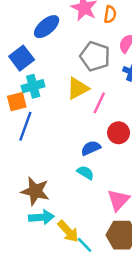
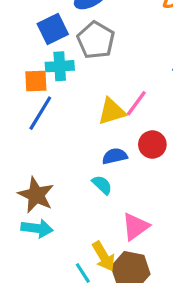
gray pentagon: (95, 56) -> (96, 40), moved
yellow triangle: (78, 88) -> (112, 112), moved
yellow arrow: (68, 231) -> (104, 256), moved

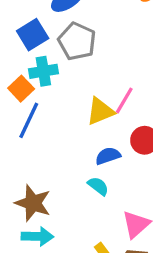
orange square: (36, 81) -> (21, 89), turned -35

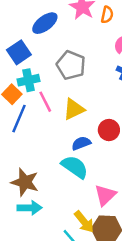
gray pentagon: (77, 41) -> (71, 65), moved
pink line: (124, 100) -> (45, 102), moved, turned -55
cyan semicircle: (98, 186) -> (75, 167), size x1.6

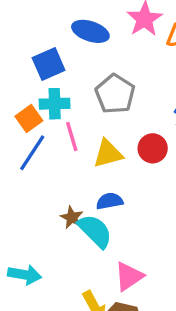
blue ellipse: (45, 23) -> (90, 31), turned 45
red circle: (109, 130) -> (153, 148), moved
brown star: (25, 182) -> (72, 217), moved, size x0.6

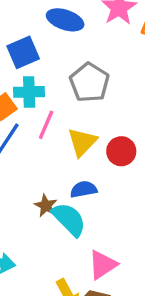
pink line: (72, 137) -> (46, 125), turned 40
red circle: (153, 148) -> (121, 151), moved
yellow triangle: (108, 154) -> (82, 142), turned -32

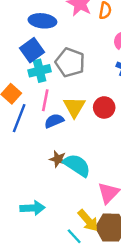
blue square: (23, 52) -> (32, 50), moved
cyan cross: (29, 92) -> (40, 71), moved
blue semicircle: (84, 189) -> (54, 121), moved

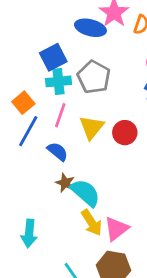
blue ellipse: (42, 21) -> (90, 28), moved
blue semicircle: (54, 121) -> (58, 151), moved, turned 54
cyan arrow: (33, 208) -> (29, 233), turned 90
yellow arrow: (88, 220) -> (92, 223), moved

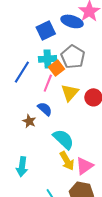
blue square: (53, 57) -> (46, 31), moved
orange square: (23, 103) -> (57, 68), moved
blue line: (28, 131) -> (22, 72), moved
brown star: (65, 183) -> (29, 121), moved

